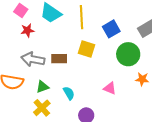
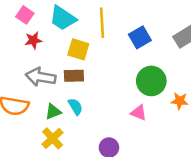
yellow square: (87, 49) -> (78, 49), moved
green circle: (128, 54) -> (151, 81), moved
cyan semicircle: (69, 93) -> (75, 107), moved

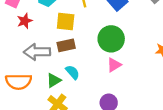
green circle: (151, 81) -> (111, 39), moved
pink triangle: (139, 113) -> (114, 65), moved, turned -42

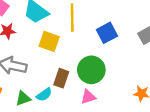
brown rectangle: (66, 45) -> (61, 78), moved, turned -72
cyan semicircle: (72, 72) -> (44, 95), turned 84

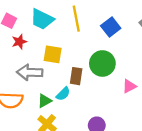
yellow square: (49, 41) -> (53, 54), moved
pink triangle: (88, 97) -> (129, 86), moved

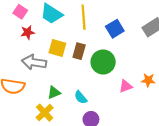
brown rectangle: (76, 76) -> (79, 51), moved
cyan semicircle: (63, 94) -> (81, 97), moved, turned 88
green triangle: (45, 101) -> (54, 93), moved

